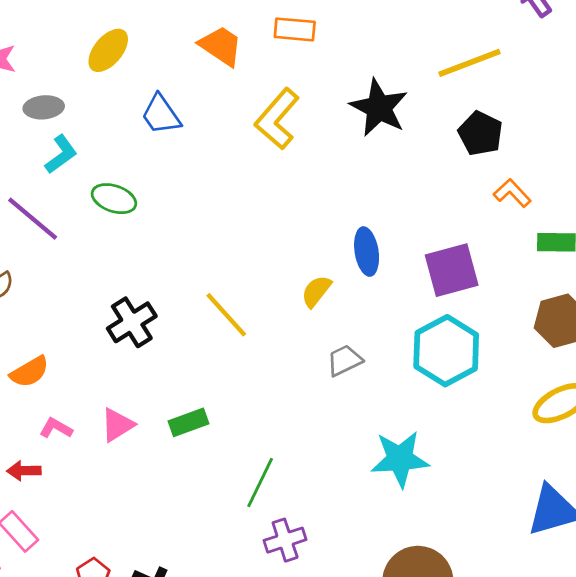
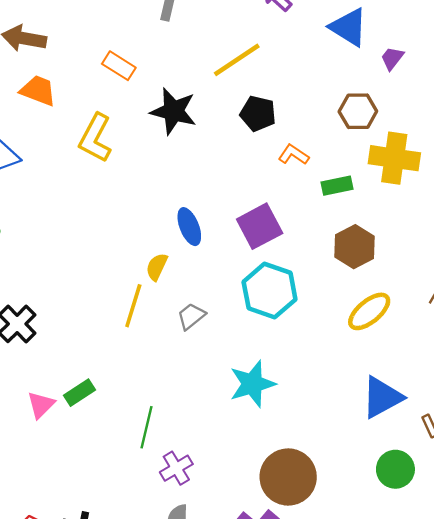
orange rectangle: (295, 29) -> (119, 66), moved, turned 40
yellow line: (226, 315) -> (133, 306), moved, turned 72
pink triangle: (117, 425) -> (41, 405), moved

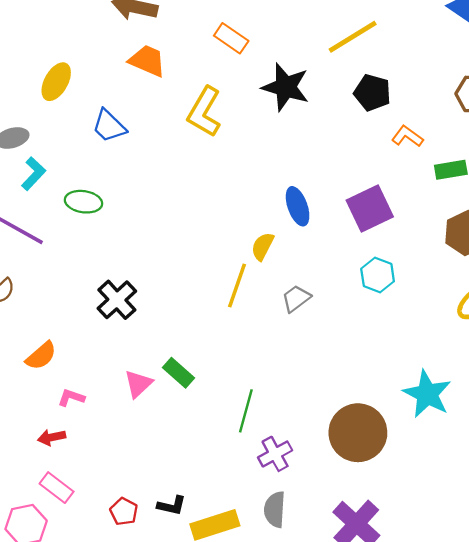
cyan hexagon: (270, 291) -> (378, 275), size x0.6
cyan star: (252, 384) -> (427, 394), moved, turned -30
green rectangle: (79, 393) -> (178, 373), turned 72
brown circle: (288, 477) -> (358, 433), moved

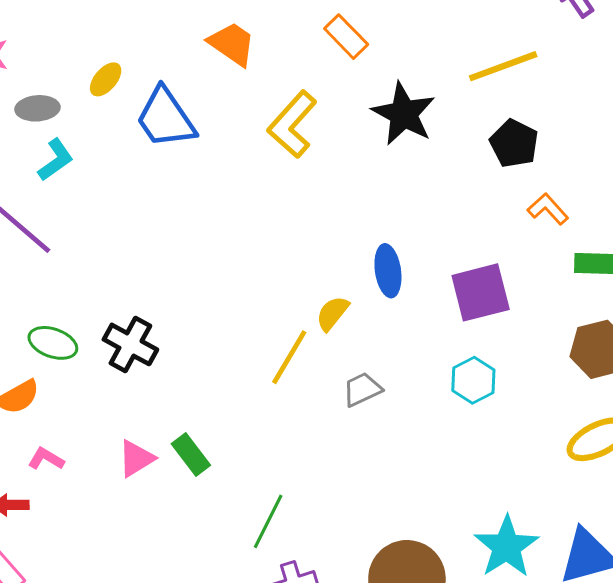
yellow ellipse: (56, 82) -> (106, 79), moved, size x0.7
blue trapezoid: (109, 126) -> (165, 118), size x1.4
green ellipse: (83, 202) -> (53, 343), moved
black cross: (117, 300) -> (130, 344), turned -30

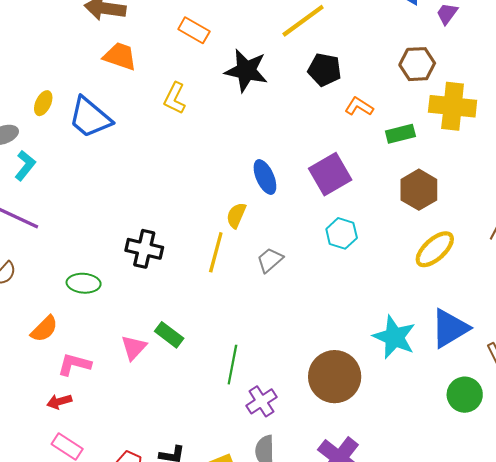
yellow L-shape: (292, 124) -> (175, 98), size x0.7
green ellipse: (53, 343) -> (84, 283), moved
black cross: (130, 344) -> (144, 249), moved
pink L-shape: (46, 459) -> (74, 364), size x1.4

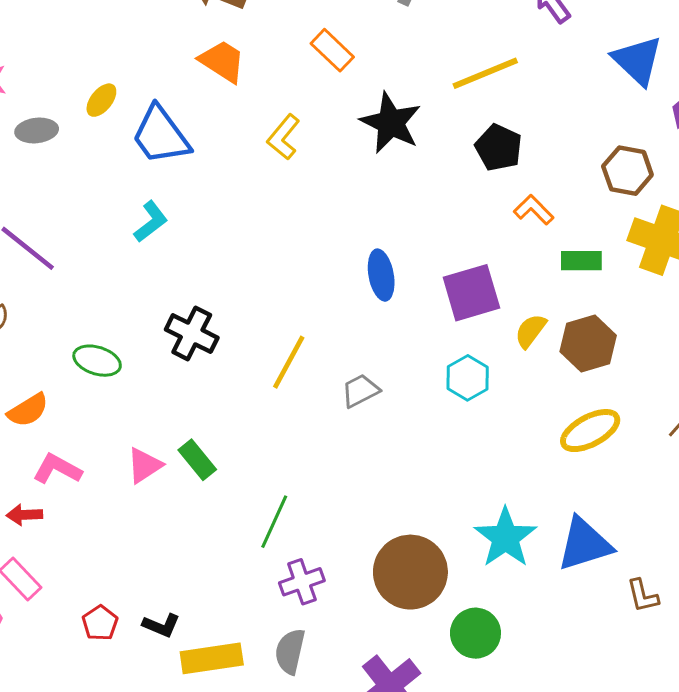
cyan L-shape: (25, 165) -> (151, 222), moved
yellow semicircle: (236, 215) -> (530, 331), moved
green circle: (465, 395) -> (475, 633), moved

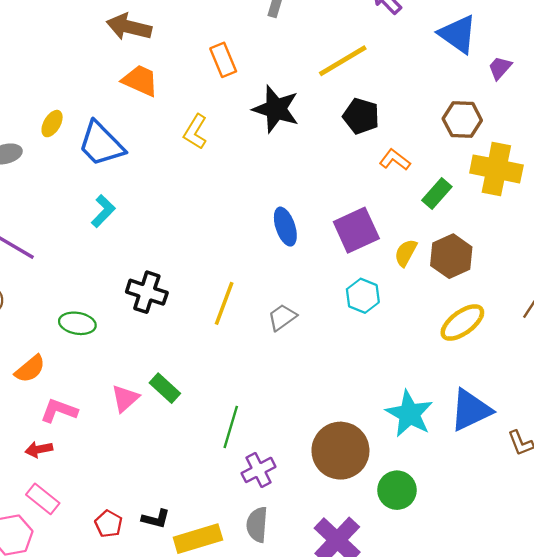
orange rectangle: (332, 50) -> (223, 60), turned 32
green rectangle: (581, 261) -> (437, 193), turned -40

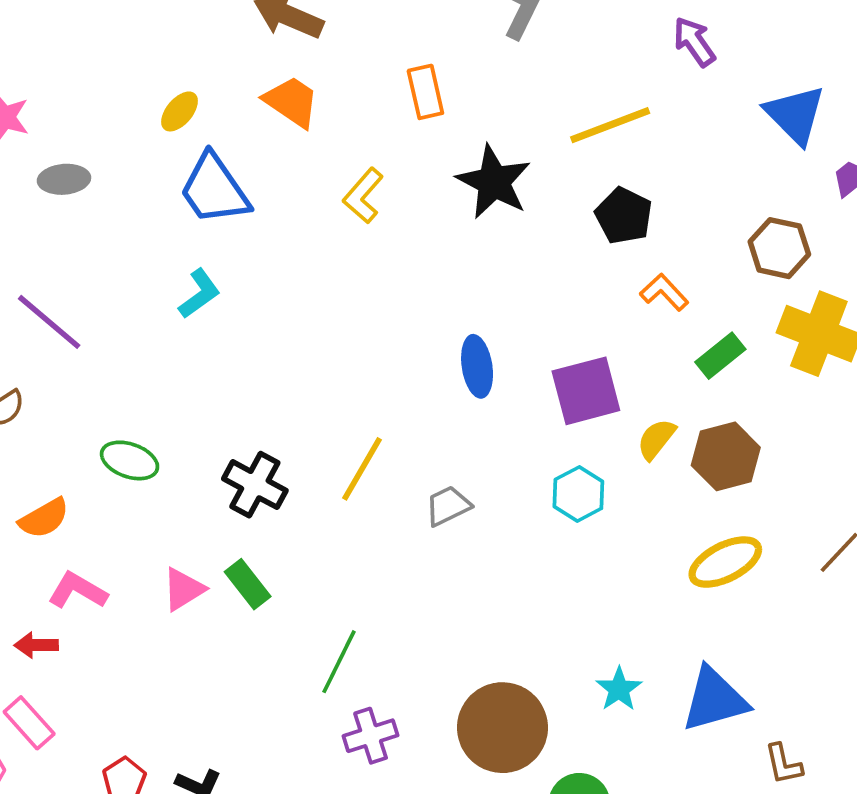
yellow ellipse: (52, 124) -> (180, 111), moved
black cross: (147, 292) -> (255, 485), moved
cyan star: (409, 414) -> (619, 689), size x0.6

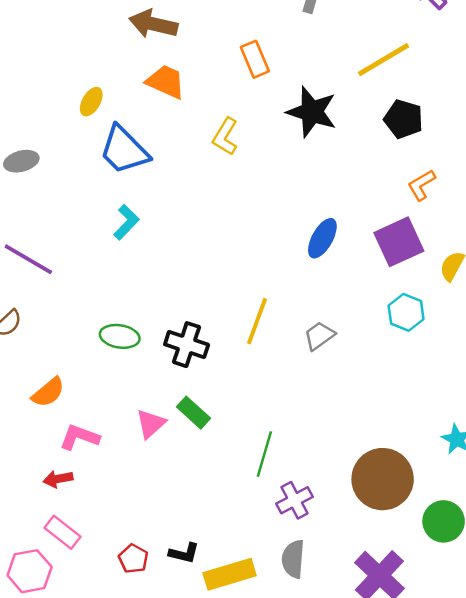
orange L-shape: (664, 292) -> (422, 185), moved, turned -68
blue ellipse: (477, 366) -> (322, 238), turned 48
green ellipse: (130, 460) -> (120, 336), moved

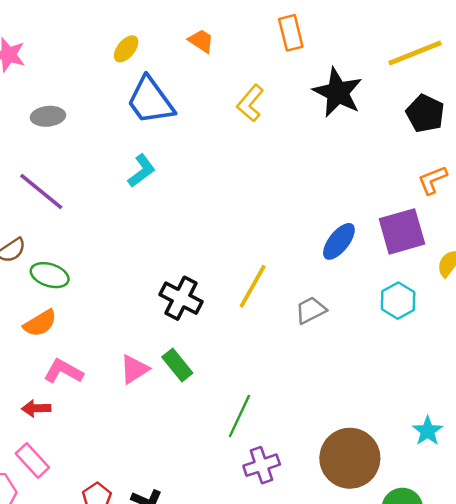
orange trapezoid: (166, 82) -> (201, 41), size x0.7
gray ellipse: (21, 161) -> (48, 116), moved
blue ellipse: (322, 238) -> (339, 241), moved
green ellipse: (120, 336) -> (50, 275), moved

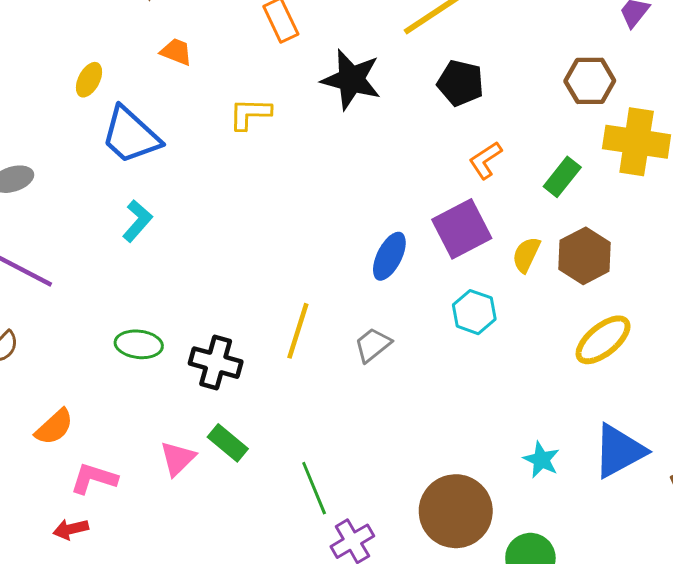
yellow L-shape: (250, 103) -> (250, 114), turned 63
green ellipse: (50, 275) -> (139, 344), moved
green line: (239, 416) -> (314, 488), turned -36

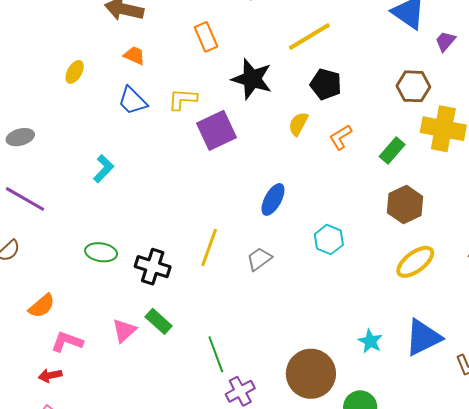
blue trapezoid: (131, 135) -> (132, 101), moved, size x0.7
purple square: (462, 229) -> (216, 130), moved
yellow semicircle: (526, 255) -> (298, 124), moved

